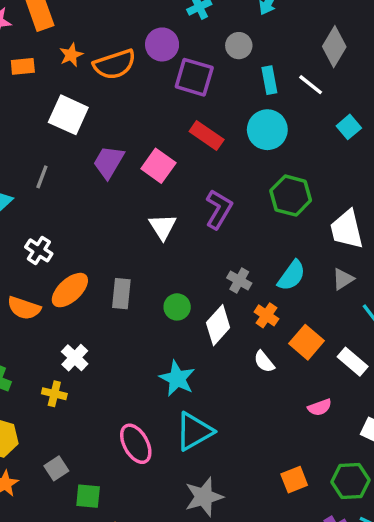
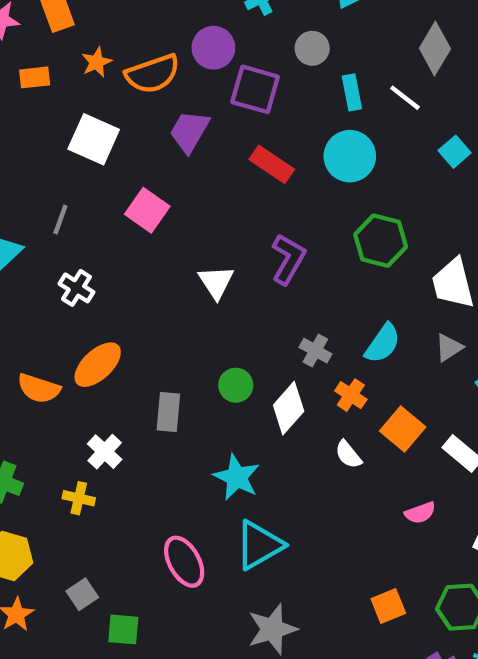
purple trapezoid: (109, 162) -> (189, 131), moved
pink square: (158, 166) -> (147, 210), moved
white cross: (39, 250) -> (76, 288), moved
gray rectangle: (121, 294) -> (168, 412), moved

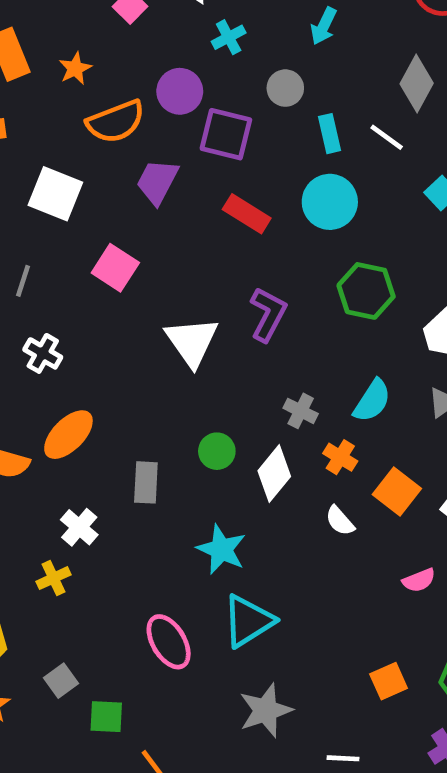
orange star: (97, 62) -> (75, 68), moved
white triangle: (216, 282) -> (192, 342), size x1.4
yellow cross: (79, 498) -> (54, 578), turned -36

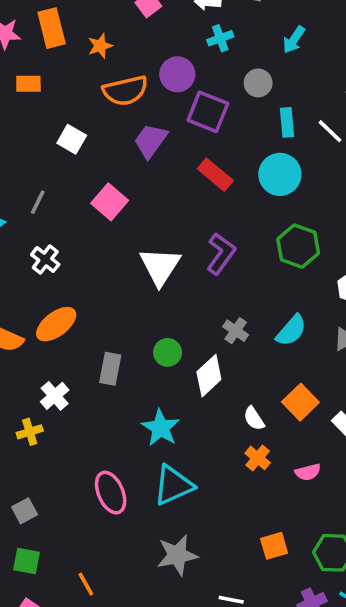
white square: (55, 194) -> (72, 139), size x0.7
orange cross: (340, 457) -> (258, 458), moved
green square: (106, 717) -> (27, 561), moved

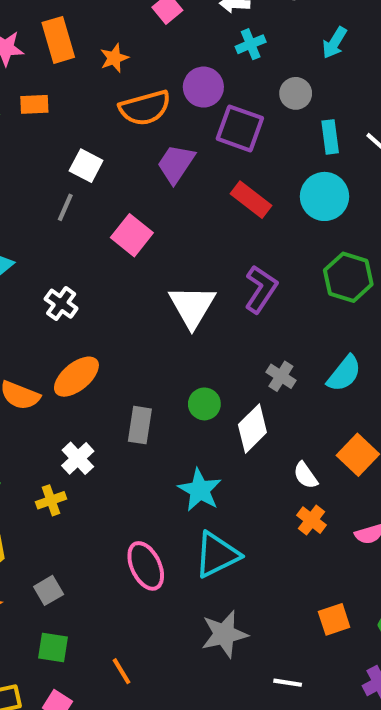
gray line: (38, 202) -> (65, 207), moved

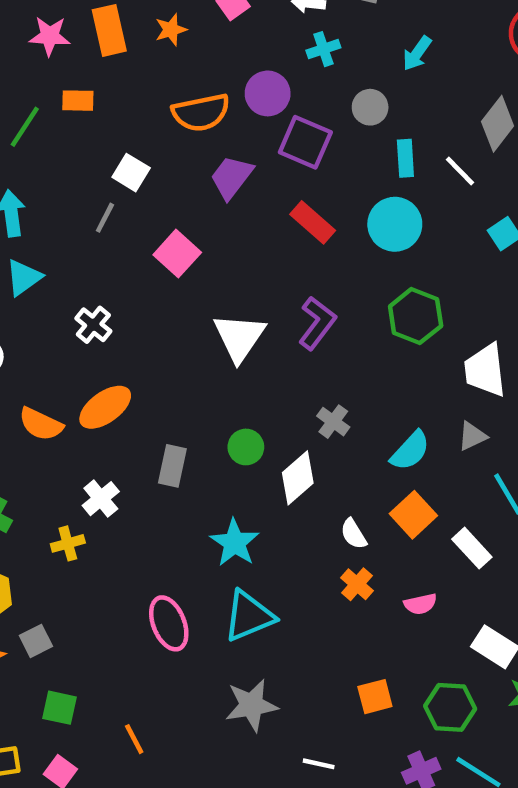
orange star: (114, 58) -> (171, 30), moved
cyan semicircle: (344, 374) -> (410, 451), moved
gray square: (49, 590) -> (36, 641), moved

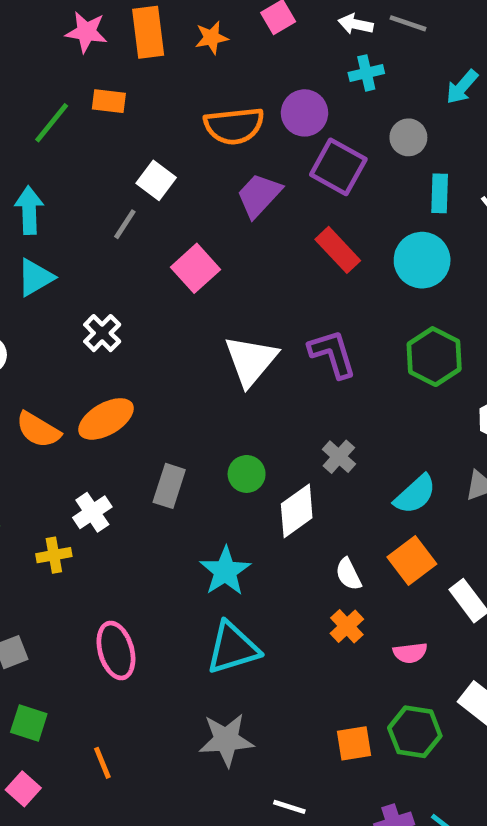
purple L-shape: (317, 323) -> (332, 354), turned -60
pink ellipse: (169, 623) -> (116, 650), moved
green hexagon: (450, 707) -> (415, 732), moved

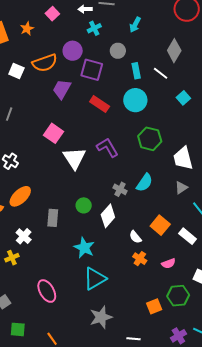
white square: (156, 180) -> (16, 71), moved
pink square: (195, 268) -> (54, 133), moved
cyan semicircle: (415, 494) -> (144, 183), moved

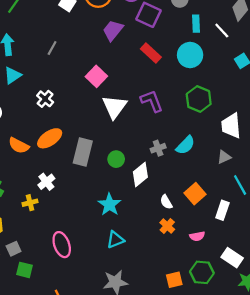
gray cross: (120, 189) -> (158, 148), turned 32
gray rectangle: (53, 218) -> (83, 152), moved, size x1.4
white rectangle: (188, 236) -> (222, 210), turned 60
cyan triangle: (95, 279) -> (115, 240), size x0.7
green square: (18, 329) -> (24, 270), moved

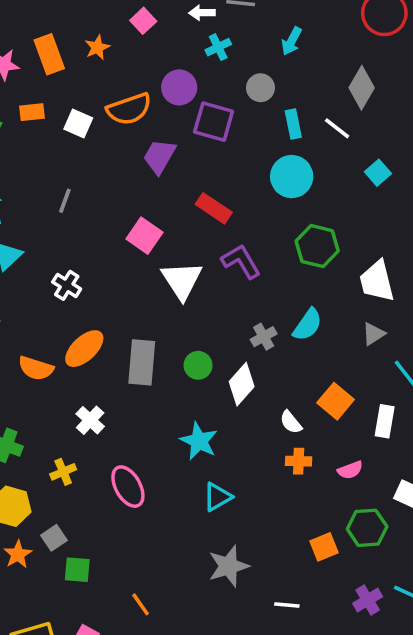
red rectangle: (151, 53) -> (214, 208), moved
yellow cross: (30, 203) -> (63, 472), moved
orange cross: (167, 226) -> (299, 461), turned -32
pink ellipse: (62, 245) -> (128, 487), moved

